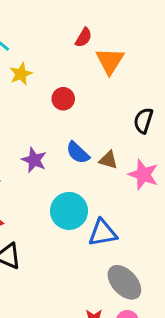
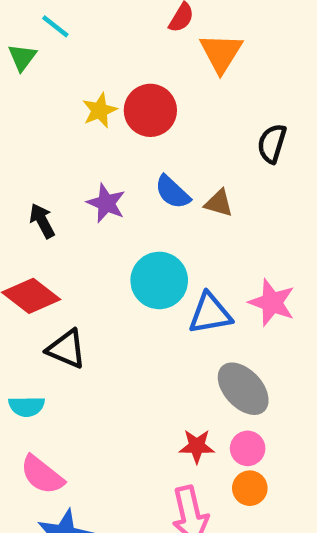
yellow star: (21, 74) -> (100, 110), moved
red circle: (63, 99) -> (150, 110), size x1.5
pink star: (143, 175) -> (272, 303), moved

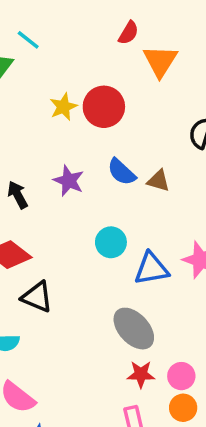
cyan circle: (159, 280) -> (111, 242), size x0.7
gray ellipse: (243, 389) -> (134, 329), moved

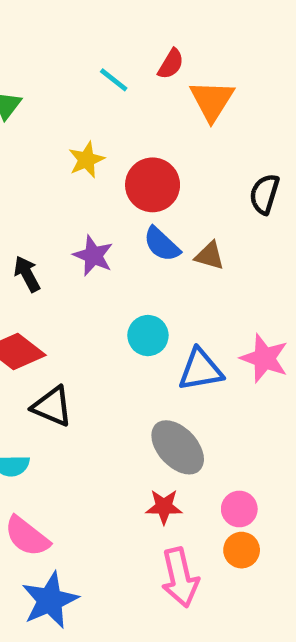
cyan line: (28, 40) -> (114, 80), moved
red circle: (104, 107) -> (153, 185), moved
red star: (141, 374) -> (164, 507), moved

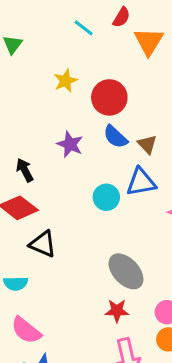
brown triangle: (210, 256) -> (147, 144), turned 30
black arrow: (27, 274) -> (25, 170), moved
blue triangle: (200, 370) -> (141, 182), moved

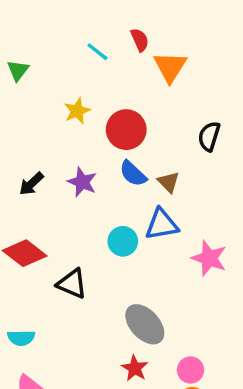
red semicircle: (121, 17) -> (140, 40), turned -55
black arrow: (25, 170) -> (31, 184), moved, turned -105
black triangle: (43, 244) -> (72, 284), moved
red star: (117, 311) -> (135, 368), turned 30

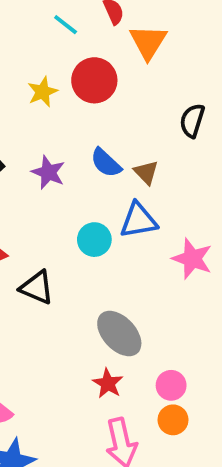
red circle: (126, 130) -> (94, 80), moved

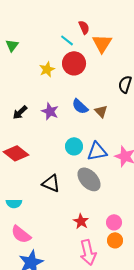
cyan line: (66, 25) -> (67, 40), moved
blue triangle: (138, 220) -> (97, 151), moved
black triangle: (37, 288) -> (51, 183), moved
gray ellipse: (119, 334) -> (89, 179), moved

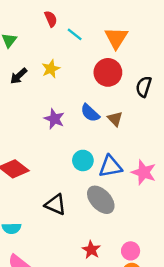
red semicircle: (84, 27) -> (51, 19), moved
red circle: (74, 63) -> (108, 72), moved
black arrow: (20, 112) -> (19, 76), moved

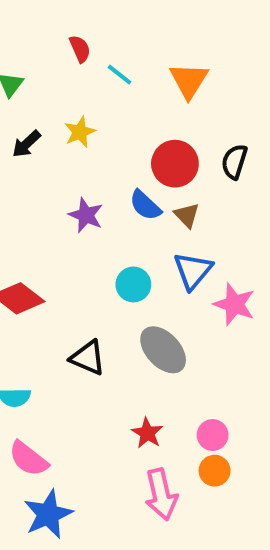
red circle: (108, 72) -> (175, 164), moved
blue triangle: (110, 166) -> (193, 271), moved, turned -40

